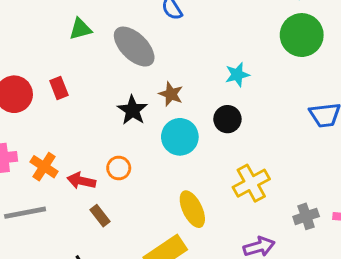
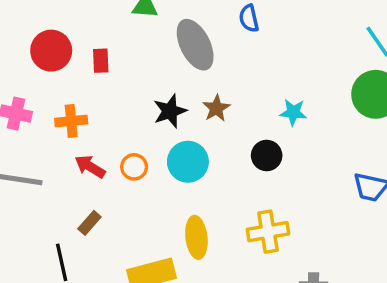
cyan circle: (180, 137) -> (188, 162), moved
orange cross: (44, 167) -> (71, 121), moved, turned 32
brown rectangle: (100, 216) -> (89, 223), moved, turned 60

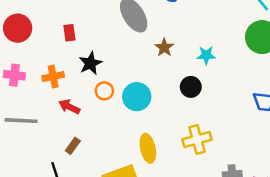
red circle: (51, 51) -> (18, 28), moved
brown star: (216, 108) -> (164, 48), moved
black star: (170, 111) -> (90, 63), moved
orange circle: (134, 167) -> (104, 91), moved

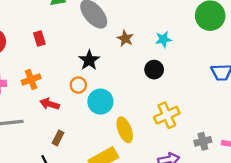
black star: (90, 63) -> (89, 60), moved
cyan circle: (137, 97) -> (100, 102), moved

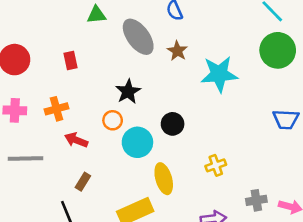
brown star: (125, 38) -> (177, 51), moved
cyan star: (163, 39) -> (219, 74), size x1.8
black circle: (154, 70) -> (173, 124), moved
yellow cross: (167, 115) -> (216, 165), size x0.7

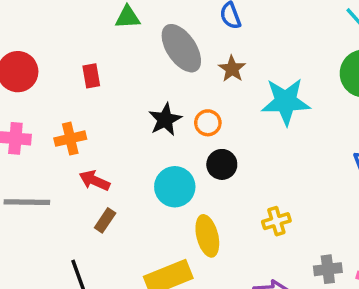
orange circle: (113, 120) -> (208, 123), moved
brown rectangle: (83, 182) -> (105, 220), moved

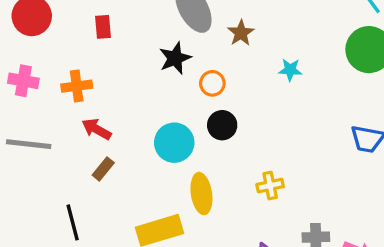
cyan star: (286, 102) -> (290, 70), size x0.5
black star: (165, 120) -> (175, 58), moved

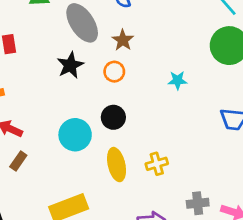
cyan star: (290, 70) -> (178, 80), moved
orange circle: (212, 83) -> (114, 72), moved
yellow ellipse: (201, 194) -> (117, 165), moved

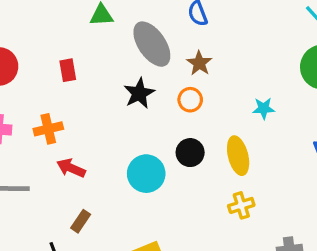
brown rectangle: (18, 161) -> (81, 221), moved
yellow ellipse: (117, 165) -> (238, 156), moved

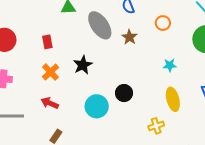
black star: (139, 93) -> (83, 65), moved
orange circle: (190, 100) -> (163, 23), moved
orange cross: (48, 129) -> (51, 72), moved, turned -30
yellow ellipse: (238, 156) -> (173, 99), moved

